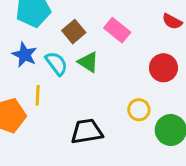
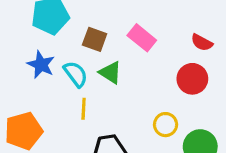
red semicircle: (172, 21) -> (202, 43), moved
brown square: (74, 32) -> (95, 39), turned -30
yellow line: (38, 95) -> (84, 109), moved

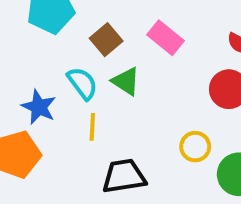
brown square: (95, 39) -> (106, 40), turned 30
blue star: (41, 65) -> (39, 107), moved

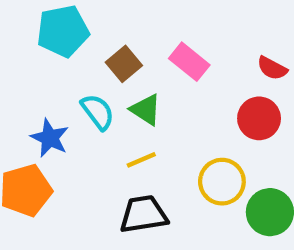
yellow line: (92, 127) -> (141, 160), moved, turned 64
yellow circle: (195, 147) -> (222, 182), size x1.4

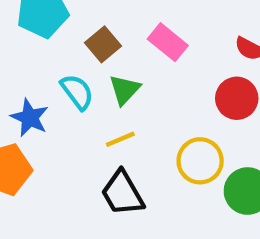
green triangle: (146, 110) -> (125, 90), turned 40
black trapezoid: (143, 214) -> (122, 193), turned -111

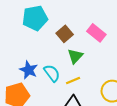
cyan semicircle: (77, 92) -> (52, 73), moved

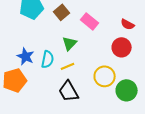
brown square: (65, 34) -> (62, 12), moved
cyan semicircle: (52, 73) -> (48, 59), turned 48

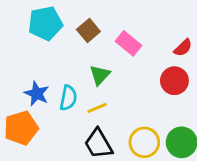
red semicircle: (128, 24) -> (183, 48), turned -72
yellow circle: (105, 76) -> (144, 142), moved

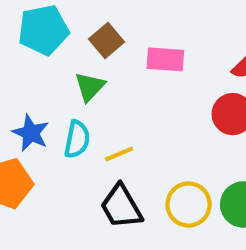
pink rectangle: (129, 43) -> (165, 59), turned -35
green triangle: (100, 75) -> (90, 87), moved

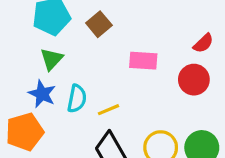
pink rectangle: (165, 59) -> (143, 61), moved
green triangle: (90, 87) -> (52, 59), moved

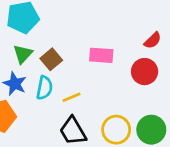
brown square: (99, 24) -> (51, 59), moved

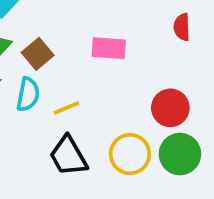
red semicircle: (153, 40) -> (182, 27), turned 132
red circle: (145, 72) -> (170, 108), moved

